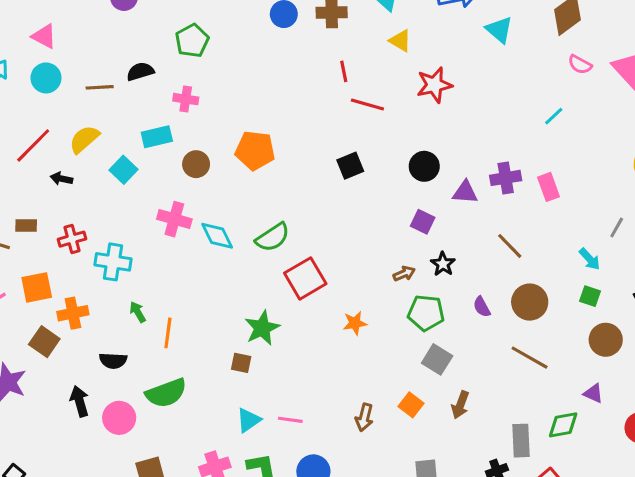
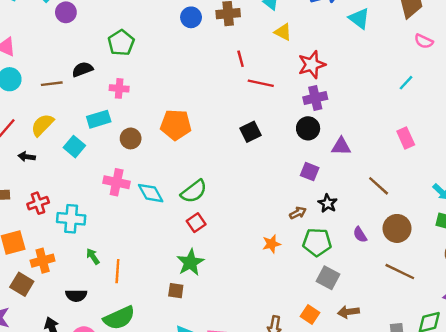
purple cross: (506, 178) -> (315, 98), moved
red square: (305, 278) -> (196, 223), moved, size x0.6
orange star: (355, 323) -> (271, 244), moved
brown arrow: (460, 405) -> (348, 312), turned 65

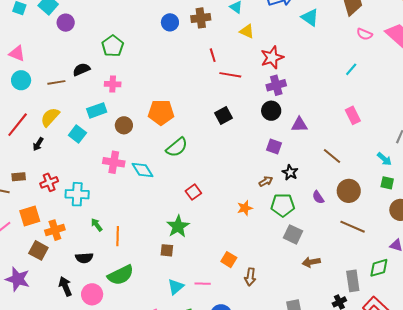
black arrow: (27, 157) -> (38, 144), turned -64
green semicircle: (194, 191) -> (177, 147), moved
red square: (196, 223) -> (193, 192), moved
orange square: (310, 315) -> (229, 260), moved

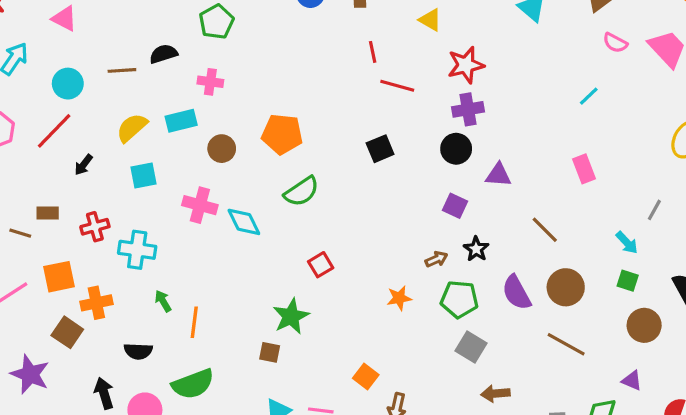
cyan circle: (21, 80) -> (68, 84), moved
yellow semicircle: (50, 117) -> (132, 128), moved
cyan square: (77, 134) -> (143, 175), moved, turned 36
purple semicircle: (318, 197) -> (516, 293), size x1.6

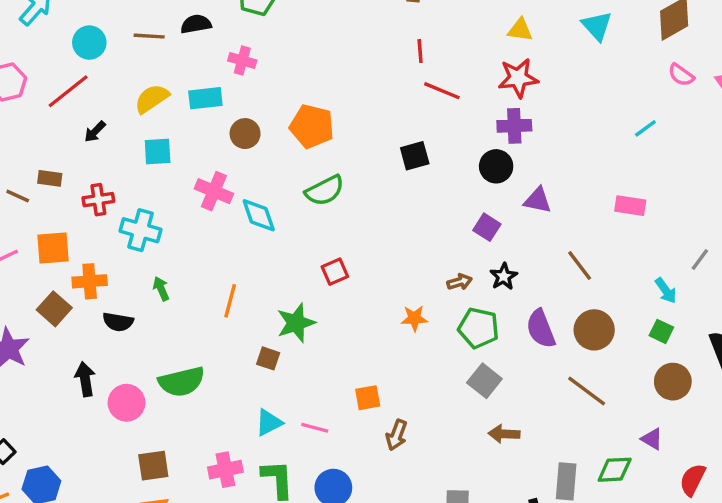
yellow triangle: (430, 20) -> (520, 30), moved, turned -30
pink rectangle: (584, 169) -> (630, 206), turned -68
orange line: (194, 322) -> (230, 301), moved
black semicircle: (138, 351) -> (118, 322), moved
orange square: (366, 377) -> (368, 398), turned 35

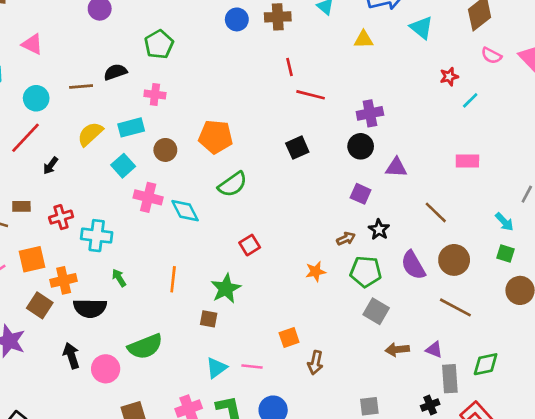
red star: (518, 78) -> (449, 77), moved, size x0.6
cyan square: (158, 151) -> (123, 166), moved, turned -30
black semicircle: (118, 322) -> (90, 308), size x1.4
purple triangle: (652, 439) -> (434, 350), moved

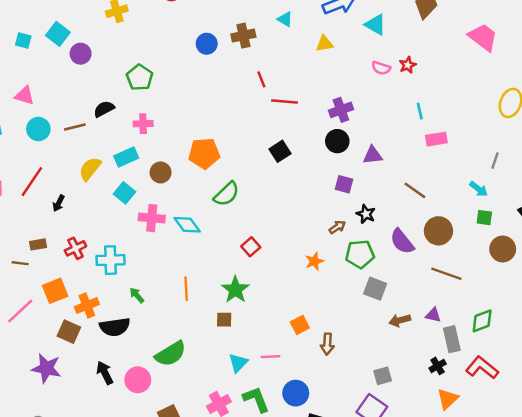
pink semicircle: (491, 56) -> (381, 68), moved
cyan circle: (36, 98) -> (38, 129), moved
cyan line: (470, 100) -> (420, 111), moved, turned -49

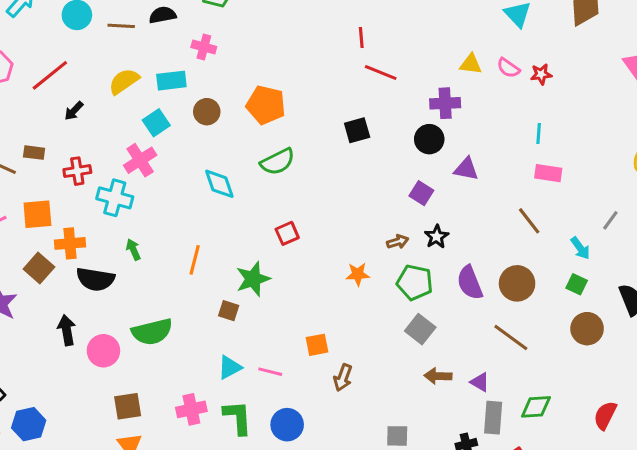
yellow triangle: (324, 44) -> (471, 64), moved
brown line: (415, 190) -> (529, 221), moved
pink cross: (152, 218) -> (140, 160), moved, turned 35

